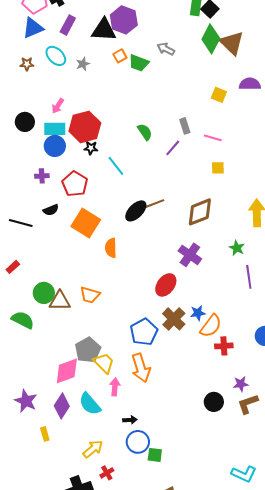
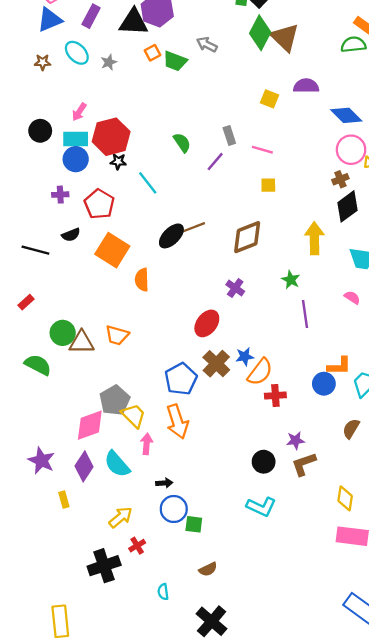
purple cross: (190, 255) -> (235, 288), size x0.7
cyan L-shape: (244, 474) -> (261, 507), moved

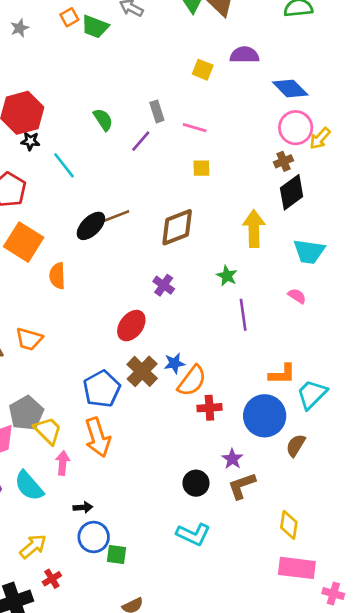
blue circle: (324, 384) -> (265, 416), moved, size x1.6
purple star: (295, 440) -> (232, 459), turned -30

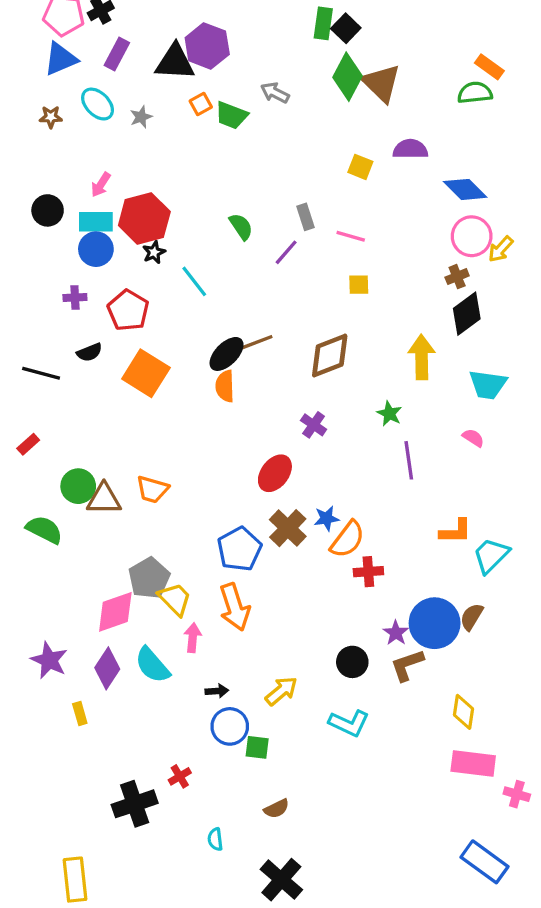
black star: (30, 141) -> (154, 252), turned -30
orange semicircle: (57, 276) -> (225, 386), moved
blue circle: (265, 416) -> (435, 623), moved
yellow arrow: (33, 546) -> (281, 691), moved

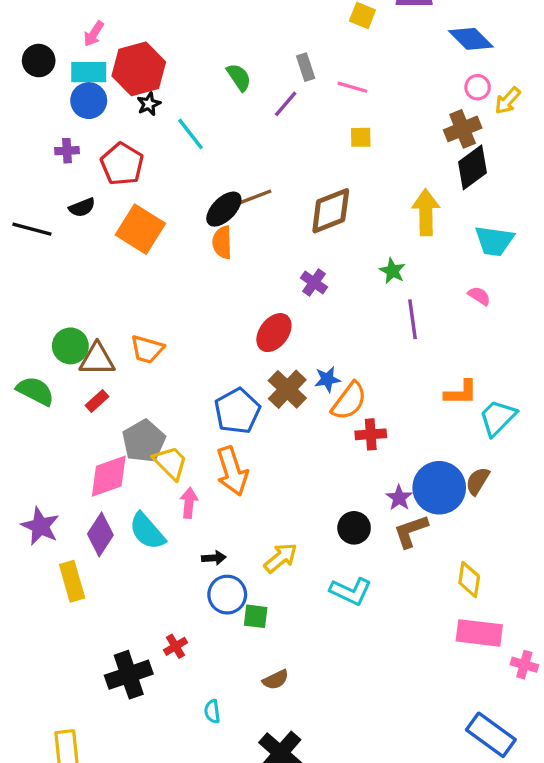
pink circle: (472, 236) -> (478, 87), size x0.6
brown cross: (457, 277) -> (463, 129), size x1.5
red rectangle: (28, 444) -> (97, 401), moved
yellow rectangle: (80, 713) -> (72, 581), size x1.6

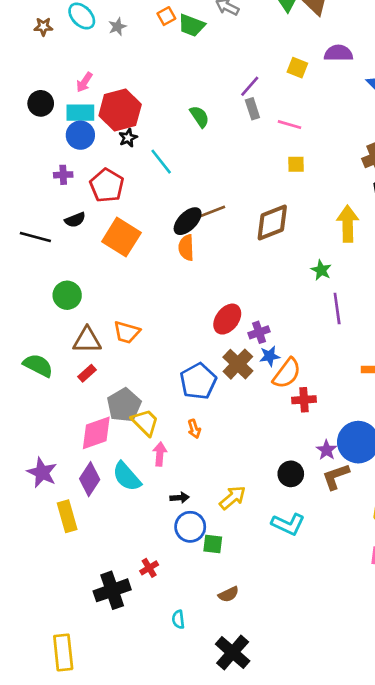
purple line: (286, 104) -> (250, 86), moved
purple cross: (314, 283) -> (259, 332), moved, turned 36
green circle: (70, 346) -> (67, 295), moved
orange arrow: (232, 471) -> (194, 429), size x0.5

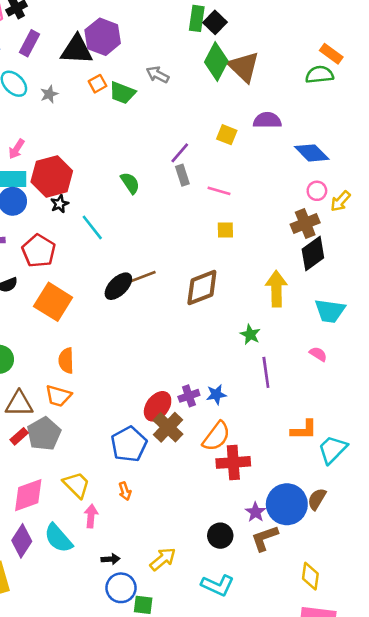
orange semicircle: (186, 248) -> (66, 361), moved
red ellipse: (227, 319) -> (158, 406), moved
blue star: (270, 356) -> (216, 395), moved
red cross: (304, 400) -> (233, 462), size x1.4
gray pentagon: (124, 405) -> (44, 434), moved

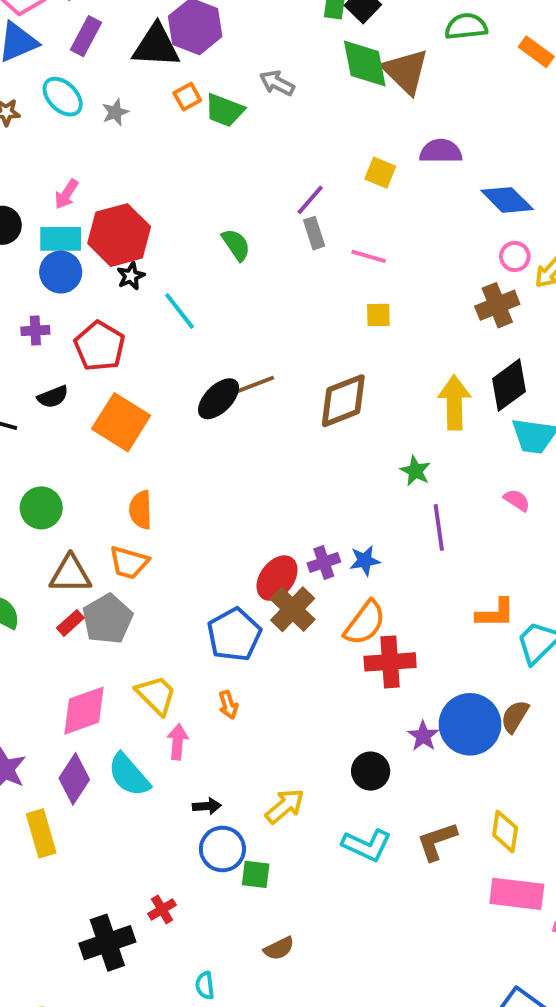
green diamond: (216, 62) -> (365, 63), turned -39
green semicircle: (320, 75) -> (466, 26), moved
black diamond: (313, 254) -> (509, 385), moved
brown L-shape: (265, 538) -> (437, 841), moved

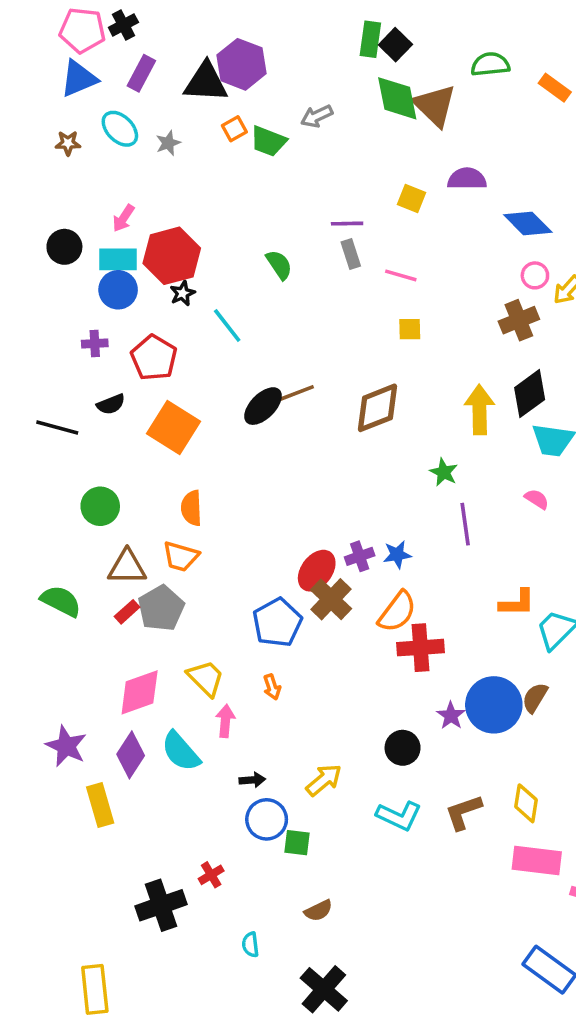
gray arrow: (277, 83) -> (317, 116), turned -52
purple line: (310, 200) -> (347, 224), turned 48

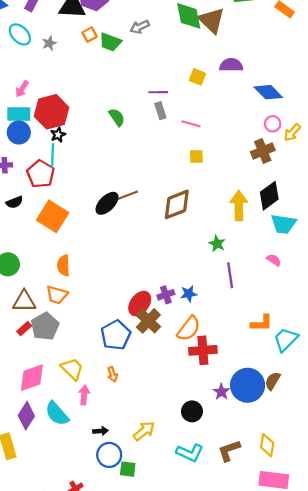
cyan line: (227, 326) -> (53, 155), moved, turned 40

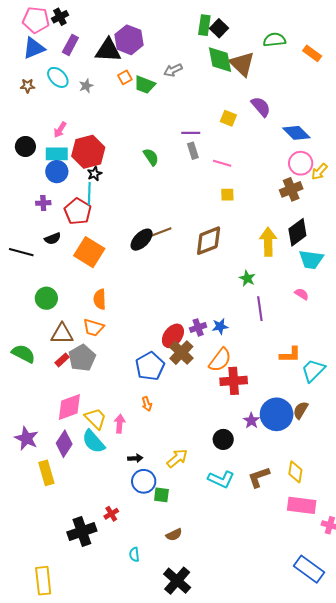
purple semicircle: (231, 65) -> (261, 107), turned 50
pink circle: (273, 124) -> (301, 163), size x1.5
yellow trapezoid: (72, 369) -> (96, 419), moved

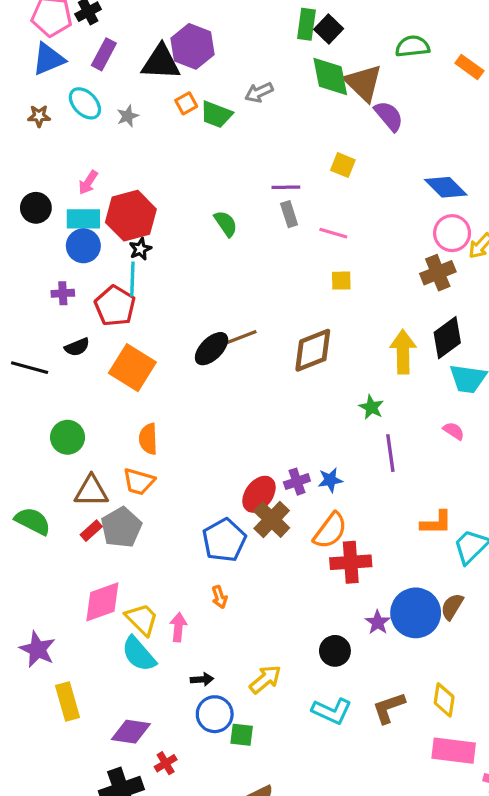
purple semicircle: (261, 107) -> (389, 116), moved
purple diamond: (64, 444) -> (131, 732), moved, turned 65

